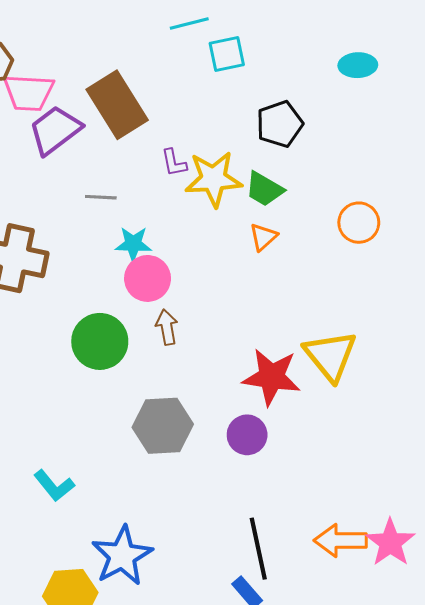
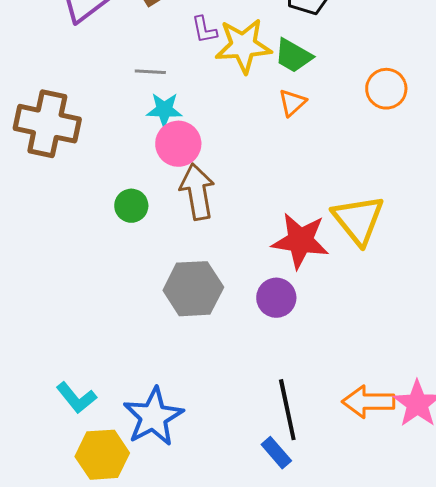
gray line: (101, 197) -> (150, 72), moved
brown arrow: (167, 327) -> (197, 192), size x1.6
green circle: (100, 341) -> (131, 206), size x0.6
cyan L-shape: (54, 486) -> (76, 398), moved

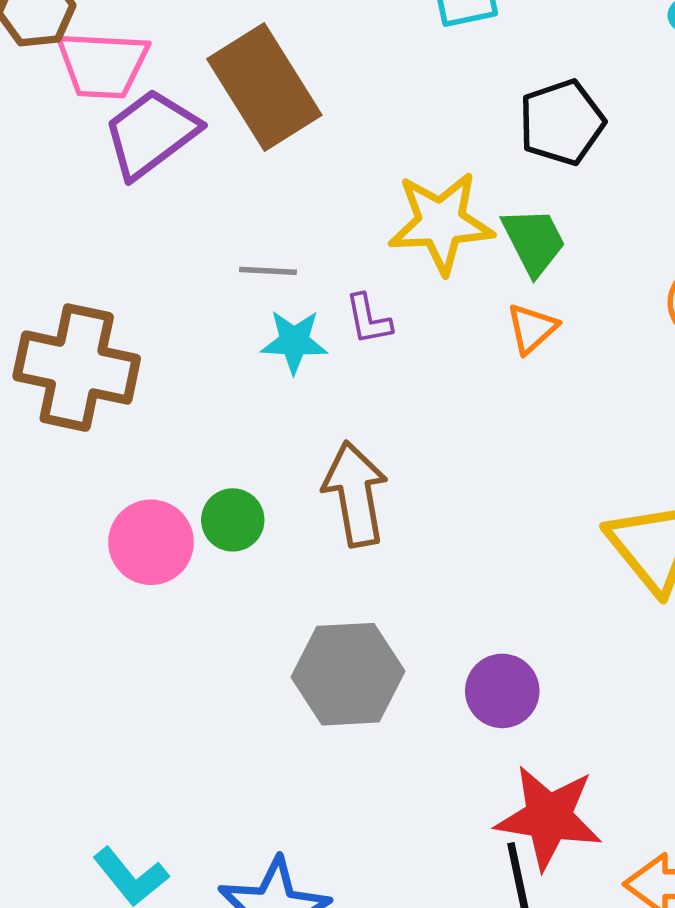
purple L-shape: (204, 30) -> (368, 319), moved
green trapezoid: (293, 56) -> (534, 241), turned -147
pink circle: (178, 144) -> (151, 542), moved
red star: (300, 241) -> (549, 817), moved

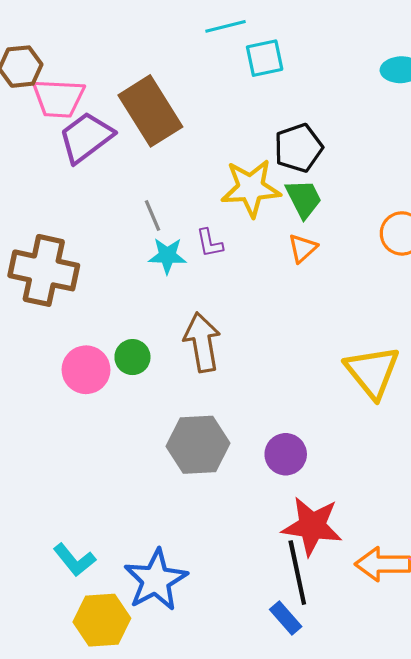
black pentagon: (562, 122) -> (298, 148), moved
gray line: (268, 271) -> (153, 216), turned 64

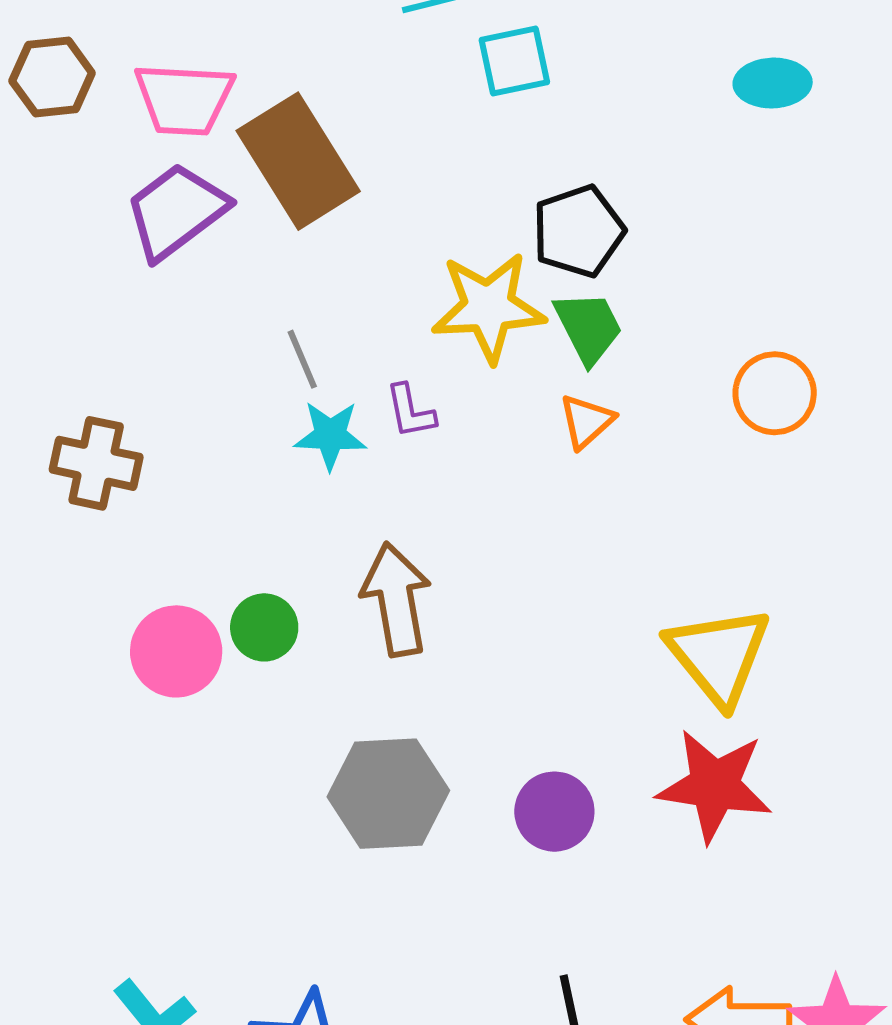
pink trapezoid: (59, 98) -> (184, 99), moved
brown cross: (44, 270) -> (96, 463), size x0.7
red star: (312, 526) -> (715, 786), moved

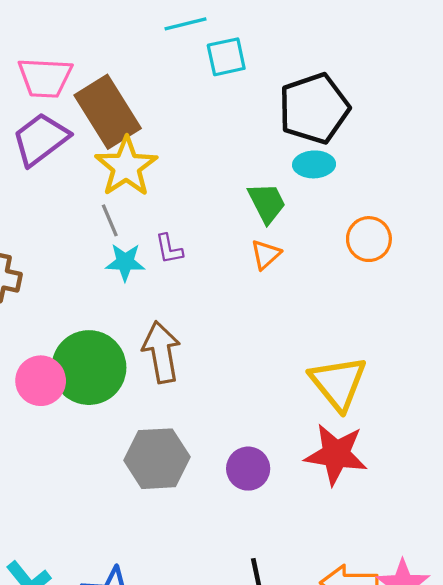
cyan ellipse: (773, 83) -> (314, 164), moved
black pentagon: (578, 231) -> (314, 108), moved, size x1.4
yellow star: (488, 307) -> (126, 167), moved, turned -30
green circle: (264, 627) -> (89, 368), size x2.0

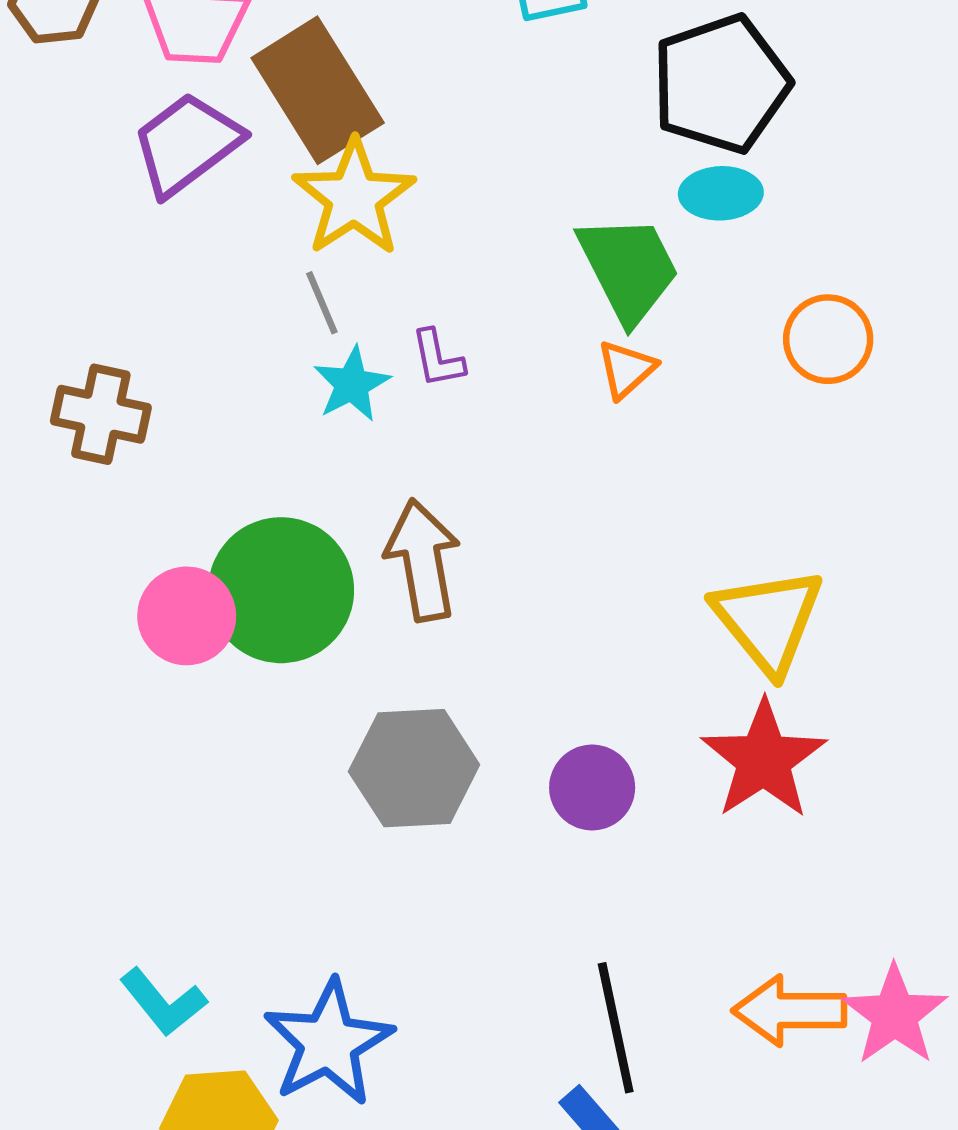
green trapezoid: (267, 203) -> (629, 268), size x1.4
cyan star: (125, 262) -> (352, 384), turned -30
red star: (336, 454) -> (764, 760), turned 30

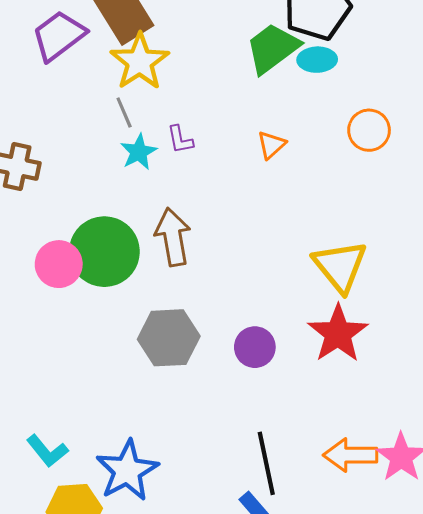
green trapezoid: (629, 268) -> (272, 48), moved, turned -100

